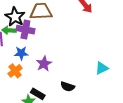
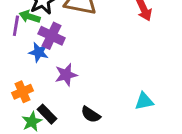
purple cross: (25, 30) -> (52, 36), moved
orange cross: (15, 71) -> (22, 92), moved

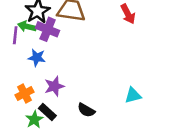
purple cross: (52, 36) -> (48, 29), moved
purple star: (66, 75) -> (54, 86), moved

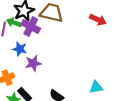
red arrow: (128, 14) -> (98, 20), turned -42
purple star: (54, 86) -> (33, 63), moved

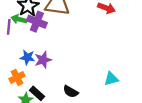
blue star: (20, 49) -> (27, 57), moved

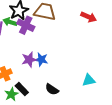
blue star: (27, 57) -> (41, 59), moved

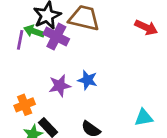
blue star: (41, 59) -> (88, 80), moved

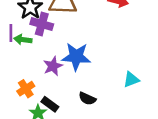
green arrow: (34, 31) -> (23, 40), moved
blue star: (88, 80) -> (76, 57), size x1.6

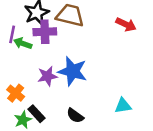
purple cross: (42, 24) -> (45, 32), turned -30
orange cross: (26, 89) -> (16, 93), turned -30

